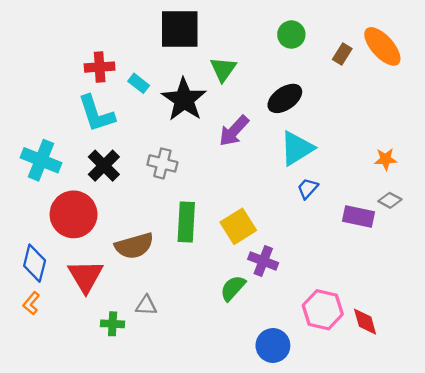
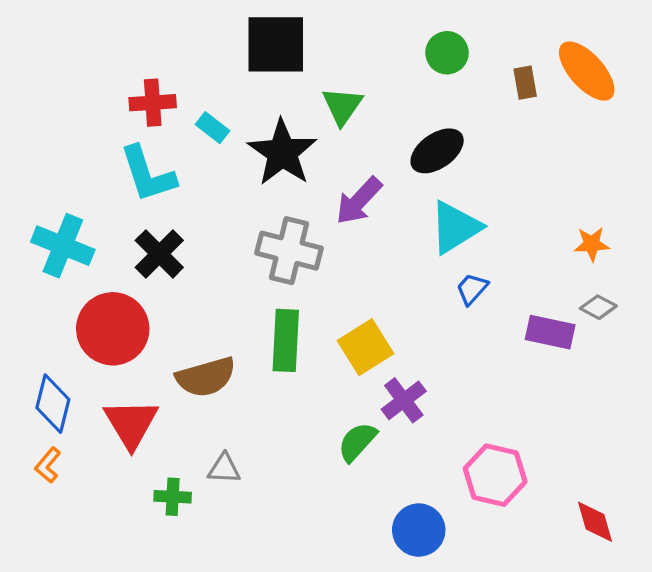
brown rectangle: (342, 54) -> (525, 83), turned -42
gray cross: (162, 163) -> (289, 251), moved, size x1.4
purple cross: (263, 261) -> (404, 400), turned 32
red diamond: (365, 322) -> (595, 522), moved

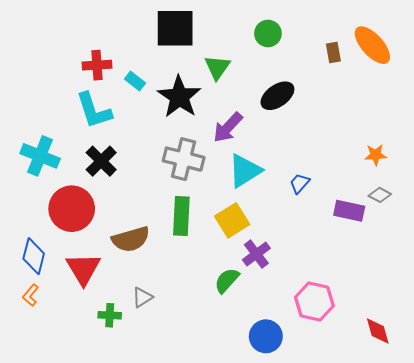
green circle: (447, 53) -> (268, 33), moved
cyan triangle: (455, 227) -> (245, 171), moved
gray triangle: (224, 468) -> (142, 297), turned -35

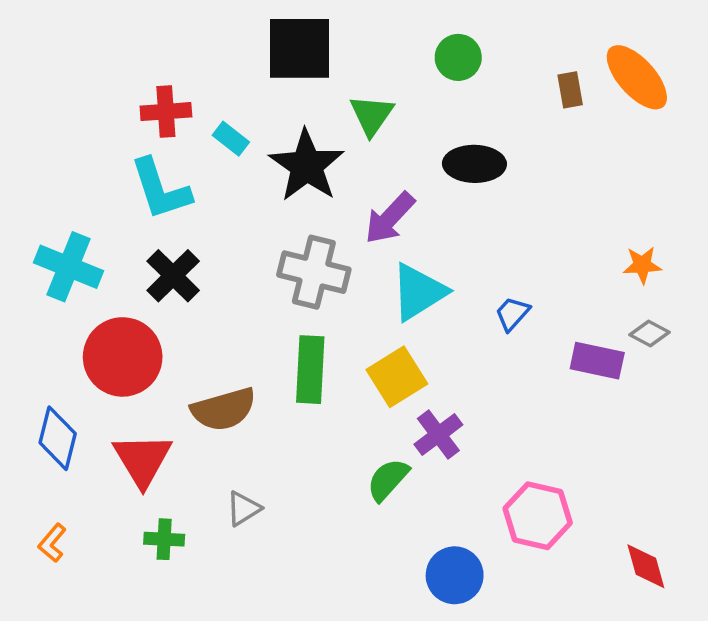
black ellipse: (277, 96) -> (474, 164), turned 36
orange L-shape: (31, 295) -> (52, 543), moved
green cross: (110, 315) -> (164, 539), moved

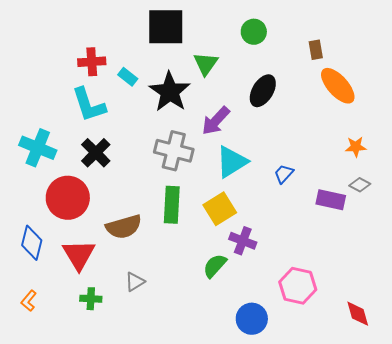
orange ellipse: (637, 77) -> (338, 86), moved
black ellipse: (474, 164) -> (263, 91), turned -60
purple cross: (438, 435) -> (243, 241), turned -32

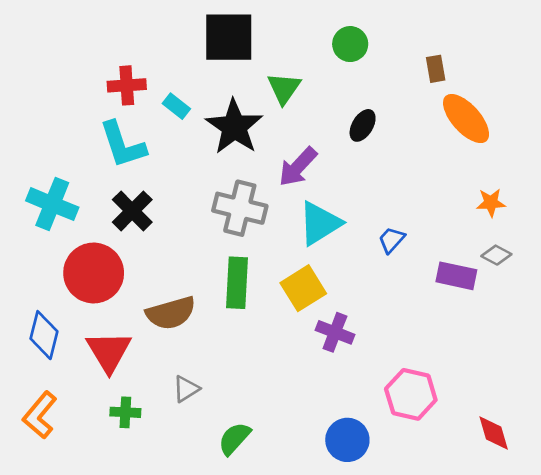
black ellipse: (263, 91) -> (363, 125), size x0.7
green semicircle: (215, 266) -> (234, 439), moved
orange L-shape: (29, 301) -> (40, 415), size x1.6

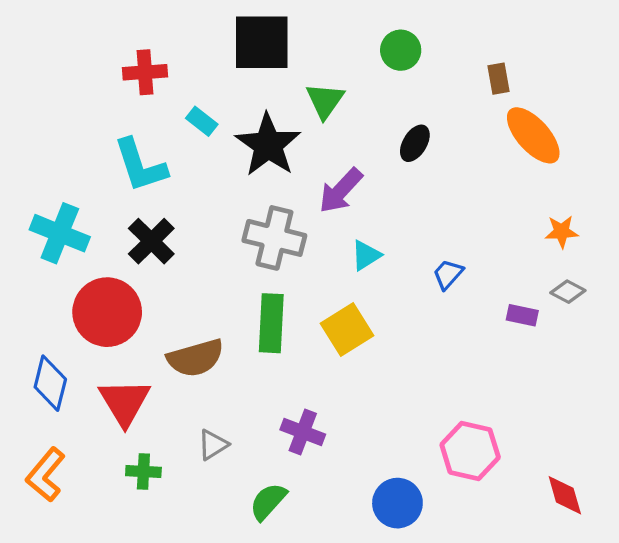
red cross: (127, 85) -> (145, 72), moved
cyan triangle: (320, 223) -> (366, 255), size x0.6
purple rectangle: (456, 276) -> (522, 315), size x0.7
purple cross: (335, 332) -> (303, 432), moved

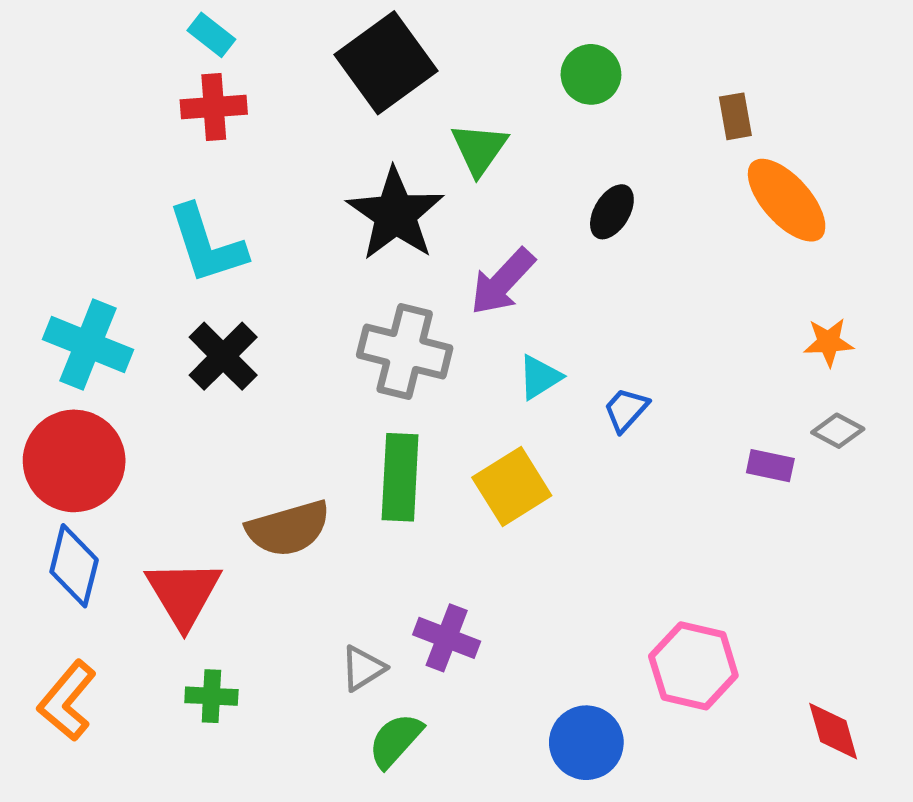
black square: (262, 42) -> (386, 63), turned -36
cyan rectangle: (202, 121) -> (211, 35), moved
blue trapezoid: (448, 274) -> (626, 410), moved
red circle: (107, 312) -> (74, 461), moved
gray triangle: (213, 445) -> (363, 668), moved

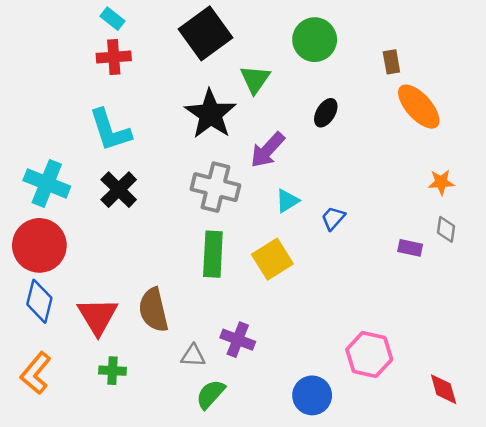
green circle: (591, 74) -> (315, 40), size x1.4
gray diamond: (838, 431) -> (446, 229), turned 70
brown semicircle: (288, 528) -> (153, 310), moved, turned 93
gray triangle: (363, 668) -> (193, 356), turned 35

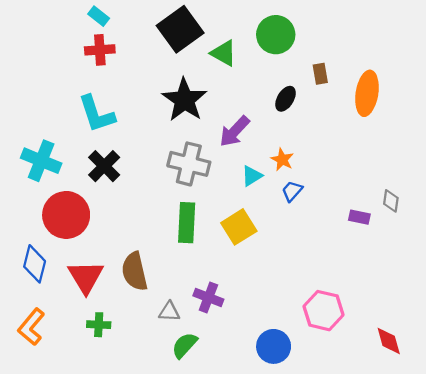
brown rectangle: (391, 62) -> (320, 74), moved
green triangle: (255, 79) -> (224, 53), moved, turned -36
orange ellipse: (419, 107) -> (367, 93), turned 51
orange star: (441, 182) -> (282, 160), moved, turned 30
red circle: (39, 245) -> (66, 215), moved

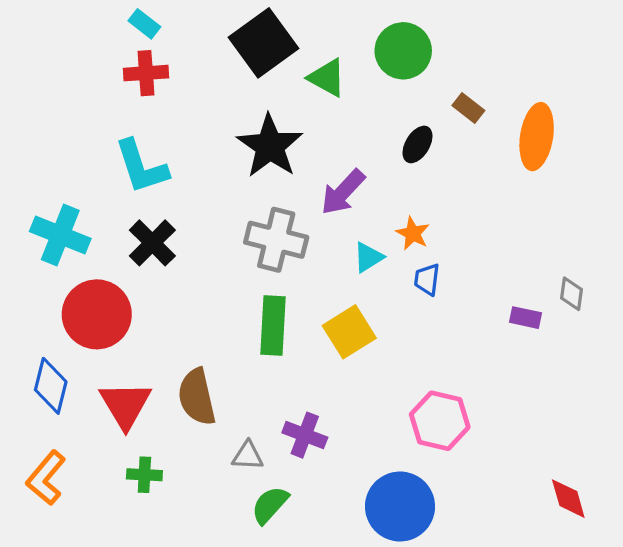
brown rectangle: (320, 74) -> (468, 108), turned -42
blue trapezoid: (292, 191) -> (427, 279), turned -35
pink hexagon: (324, 311) -> (440, 421), moved
blue circle: (274, 346) -> (400, 506), size x1.4

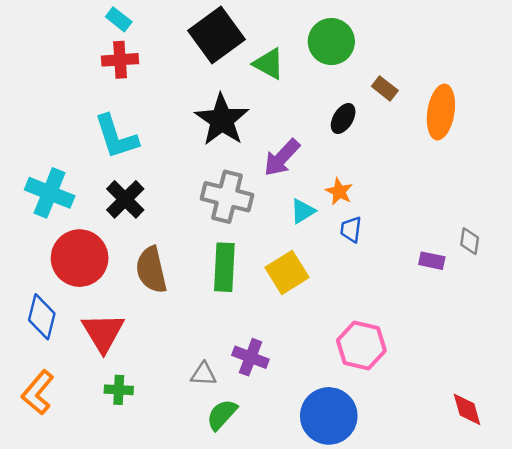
brown semicircle: (197, 397) -> (151, 270), moved

